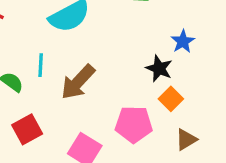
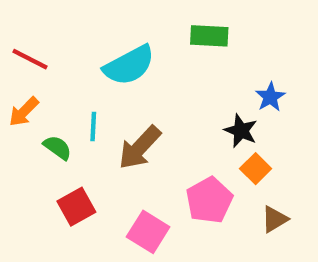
pink pentagon: (134, 124) -> (209, 200), turned -30

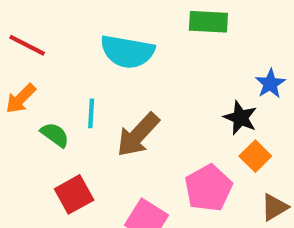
cyan semicircle: (129, 65) -> (127, 52), turned 38

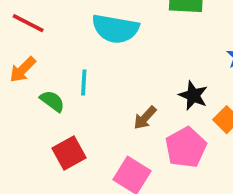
black star: (240, 118) -> (193, 95), moved
brown arrow: (138, 135) -> (145, 118), moved, size x0.6

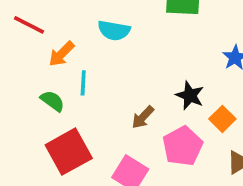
cyan semicircle: (115, 29) -> (114, 30), size x0.7
orange arrow: (23, 70) -> (61, 54), moved
red square: (69, 153) -> (69, 152), size x1.4

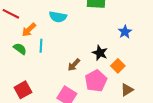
green semicircle: (52, 101) -> (20, 49), moved
red square: (69, 152) -> (23, 90), moved, size x0.7

